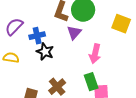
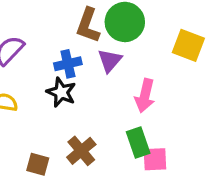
blue cross: (37, 36) -> (68, 64), moved

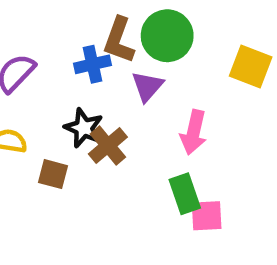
blue cross: (68, 64) -> (93, 64), moved
brown cross: (81, 151) -> (108, 145), moved
brown square: (38, 164) -> (53, 174), moved

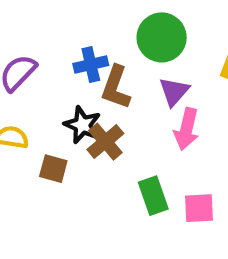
brown L-shape: (119, 40) -> (116, 87), moved
purple triangle: (147, 86) -> (174, 92), moved
green rectangle: (185, 194) -> (153, 196), moved

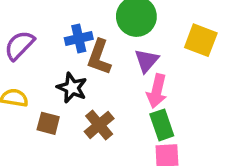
brown cross: (105, 142) -> (99, 125), moved
green rectangle: (153, 196) -> (162, 125), moved

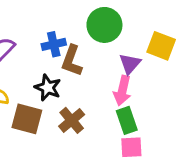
purple triangle: (147, 61) -> (130, 64), moved
brown square: (48, 123) -> (27, 119), size x1.5

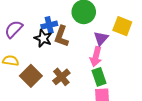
black star: (48, 88) -> (43, 38), moved
brown square: (27, 119) -> (31, 76), turned 30

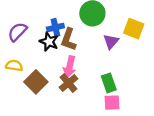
pink arrow: (96, 57) -> (70, 67), moved

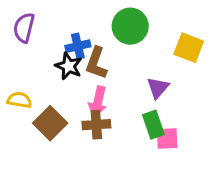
purple semicircle: (17, 32) -> (24, 28), moved, turned -30
purple triangle: (111, 42) -> (158, 88), moved
brown cross: (69, 83) -> (96, 125), turned 36
pink square: (112, 103) -> (167, 138), moved

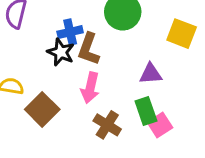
purple triangle: (158, 88) -> (151, 74), turned 45
brown cross: (96, 125) -> (107, 125), moved, turned 36
pink square: (167, 138) -> (160, 125), turned -30

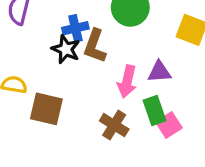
pink arrow: (90, 88) -> (127, 81), moved
brown square: (42, 109) -> (46, 109), turned -32

